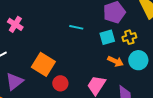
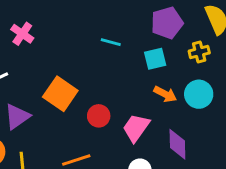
yellow cross: (129, 37) -> (199, 52), moved
red circle: (60, 83) -> (99, 116), moved

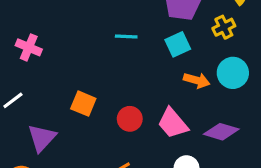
orange square: (60, 94) -> (83, 104), size x0.7
pink trapezoid: (136, 128) -> (173, 123), turned -64
purple diamond: (177, 144) -> (221, 132), turned -60

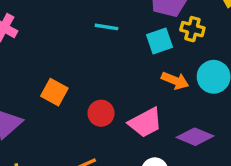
yellow cross: (224, 27) -> (192, 29), moved, turned 35
pink trapezoid: (173, 123) -> (145, 123), turned -84

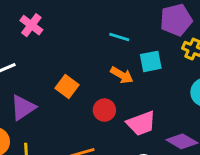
cyan square: (159, 41) -> (151, 61), moved
orange arrow: (175, 81) -> (122, 75), moved

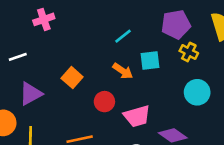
pink cross: (31, 25) -> (44, 19), turned 30
cyan line: (119, 37) -> (123, 36), turned -60

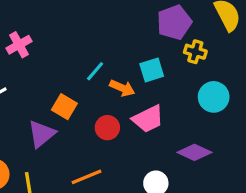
cyan line: (123, 36) -> (95, 71), moved
purple triangle: (31, 94) -> (41, 134), moved
pink trapezoid: (137, 116) -> (148, 119), moved

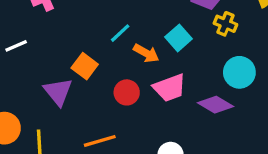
cyan square: (152, 70) -> (179, 38), turned -30
purple triangle: (41, 134) -> (58, 92), turned -36
purple diamond: (194, 152) -> (216, 105), moved

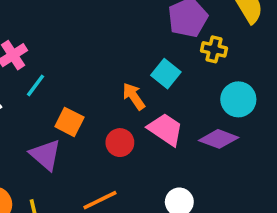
cyan line: (120, 33) -> (36, 85), moved
orange arrow: (146, 53) -> (134, 96), turned -145
pink trapezoid: (170, 88) -> (165, 129), turned -116

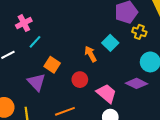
pink trapezoid: (165, 129) -> (106, 93), moved

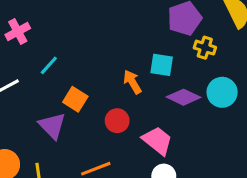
pink cross: (24, 23) -> (18, 32), moved
cyan square: (110, 43) -> (162, 65), turned -35
purple diamond: (137, 83) -> (183, 97), moved

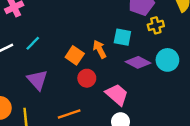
yellow cross: (205, 48) -> (156, 25), turned -35
cyan line: (49, 65) -> (33, 43), moved
orange square: (75, 99) -> (75, 55), moved

